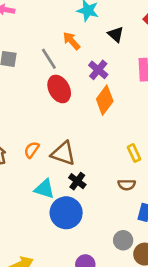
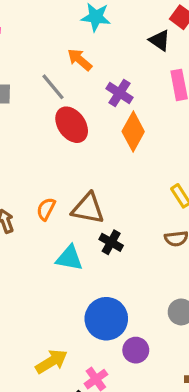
black triangle: (116, 34) -> (160, 40), moved
blue circle: (66, 213) -> (106, 319), moved

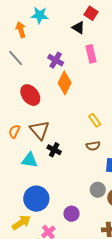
orange arrow: (80, 60) -> (21, 30), moved, turned 35
red ellipse: (72, 125) -> (30, 95), moved
brown triangle: (88, 208) -> (39, 130), turned 40
blue circle: (106, 319) -> (36, 199), moved

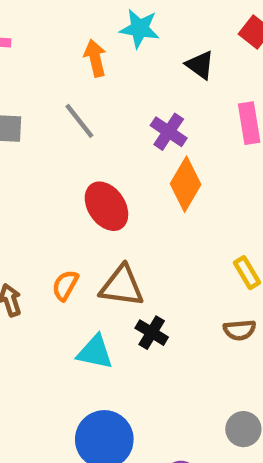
black triangle: (78, 28) -> (200, 65), moved
brown triangle: (39, 130) -> (122, 286), turned -45

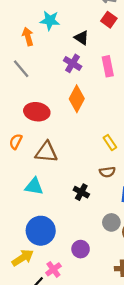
purple cross: (169, 132) -> (73, 63), moved
red ellipse: (106, 206) -> (37, 112), turned -45
orange semicircle: (65, 285) -> (16, 142), moved
black cross: (152, 333) -> (81, 192), moved

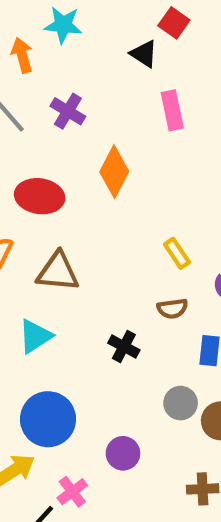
black triangle: (81, 38) -> (144, 54), moved
purple cross: (73, 63) -> (68, 111), moved
cyan triangle: (34, 186) -> (35, 336), turned -42

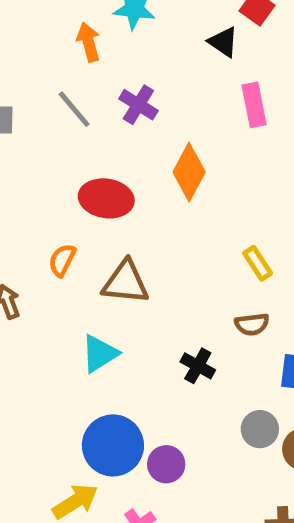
purple circle: (123, 453) -> (166, 464), moved

